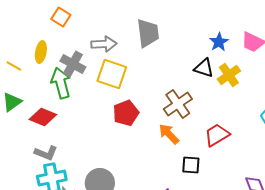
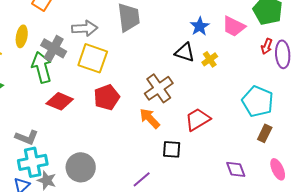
yellow cross: (229, 75) -> (210, 59), size x0.7
red diamond: (43, 117) -> (60, 101), moved

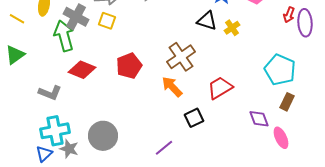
yellow square: (93, 58) -> (107, 21), moved, size x0.6
gray L-shape: (27, 137) -> (50, 93), moved
black square: (172, 149) -> (194, 118), turned -30
purple diamond: (236, 169) -> (259, 119), moved
pink ellipse: (278, 169) -> (281, 138), moved

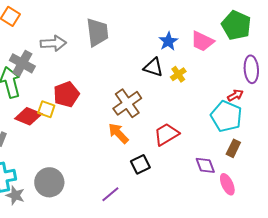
red arrow: (289, 15) -> (235, 95), moved, turned -140
yellow square: (107, 21) -> (46, 109), moved
red pentagon: (129, 66) -> (66, 94), moved

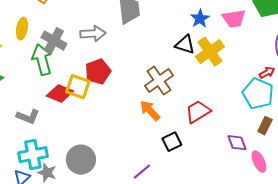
pink trapezoid: (202, 41) -> (234, 19), turned -35
gray arrow: (53, 43) -> (93, 34), moved
yellow cross: (178, 74) -> (210, 52), size x1.8
yellow square: (46, 109) -> (78, 87), size x1.4

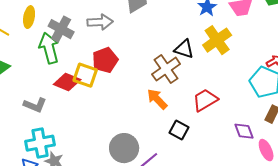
black triangle: (185, 45) -> (184, 49), moved
black square: (172, 142) -> (179, 130), turned -36
gray circle: (81, 160) -> (124, 148), moved

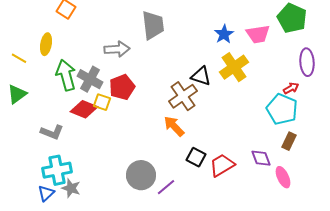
gray cross: (61, 29) -> (90, 79), moved
yellow square: (85, 75) -> (102, 102), size x0.7
red trapezoid: (205, 100) -> (222, 165), moved

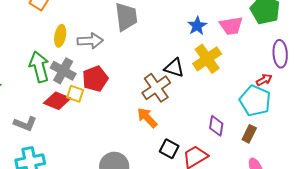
yellow ellipse: (46, 44) -> (60, 36), moved
brown rectangle: (289, 141) -> (249, 134), moved
purple diamond: (261, 158) -> (216, 126), moved, turned 30

